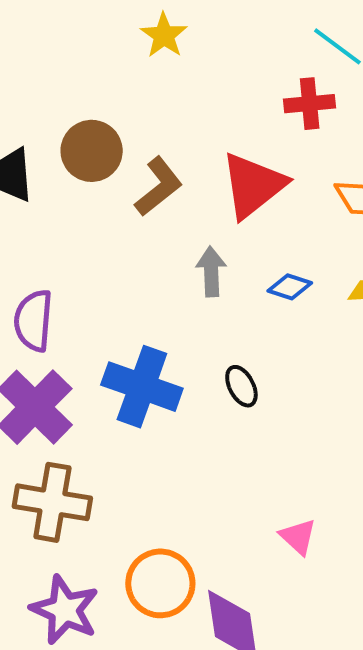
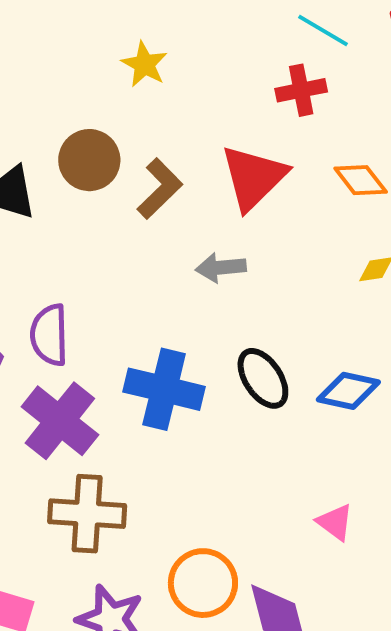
yellow star: (164, 35) -> (144, 64), moved
gray arrow: (211, 272) -> (221, 268), turned -87
blue diamond: (290, 287) -> (348, 391), moved, size x1.4
black ellipse: (241, 386) -> (263, 378), size x1.5

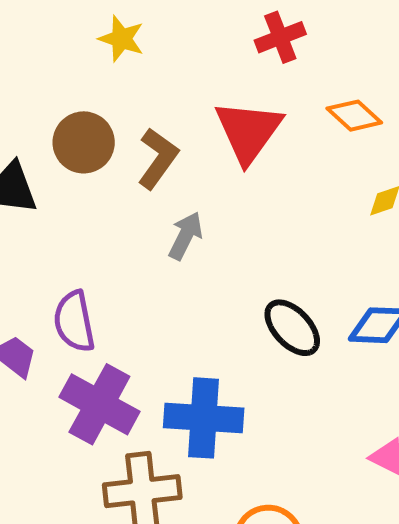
gray arrow: (221, 268) -> (185, 236), moved, turned 132
blue cross: (164, 389) -> (204, 418), moved

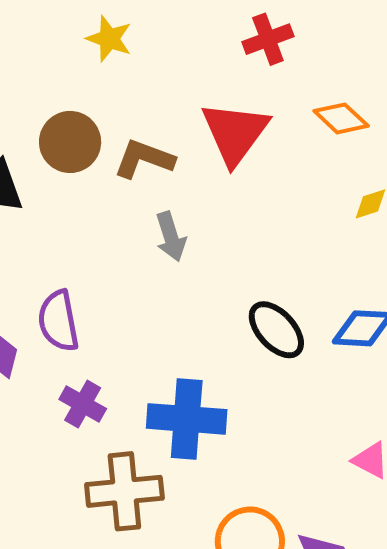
brown L-shape: (158, 158) -> (144, 159), turned -106
gray arrow: (185, 236) -> (171, 237), turned 135
purple cross: (99, 404) -> (83, 404), size x0.6

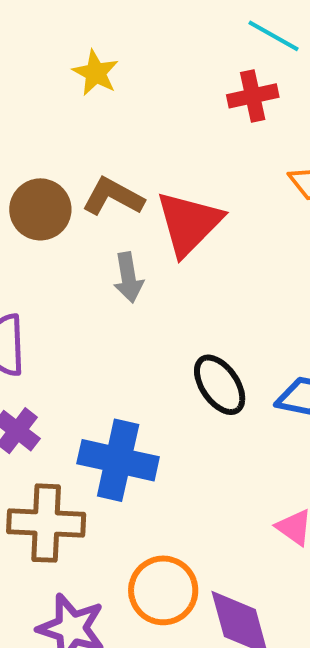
red triangle: (235, 133) -> (189, 223), moved
brown circle: (70, 142) -> (40, 209), moved

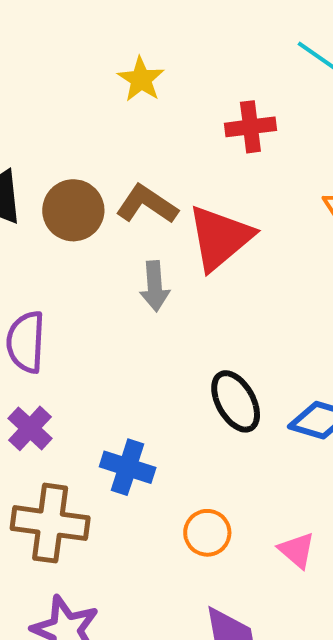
red cross: (253, 96) -> (250, 127), moved
blue cross: (118, 460) -> (128, 467), size x0.7
orange circle: (163, 590) -> (207, 533), moved, size x0.7

